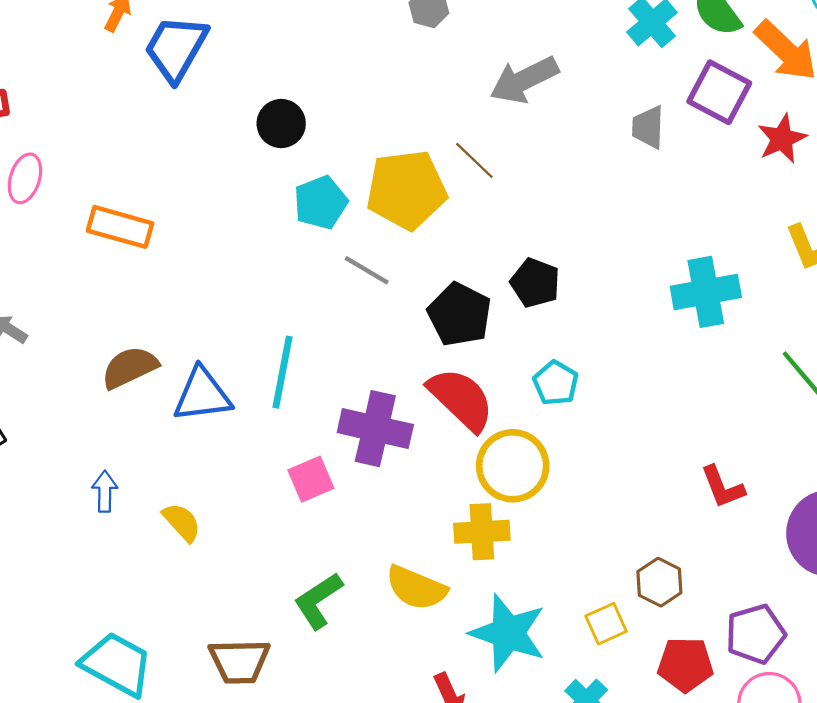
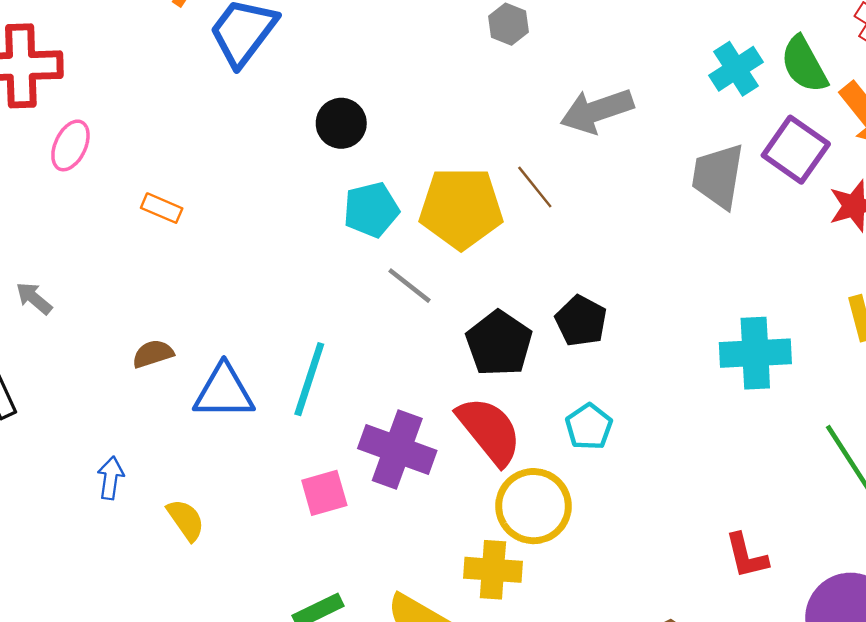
gray trapezoid: (648, 127) -> (718, 176), size x1.5
orange rectangle: (120, 227) -> (162, 208), size x0.6
brown semicircle: (130, 367) -> (153, 354), size x0.7

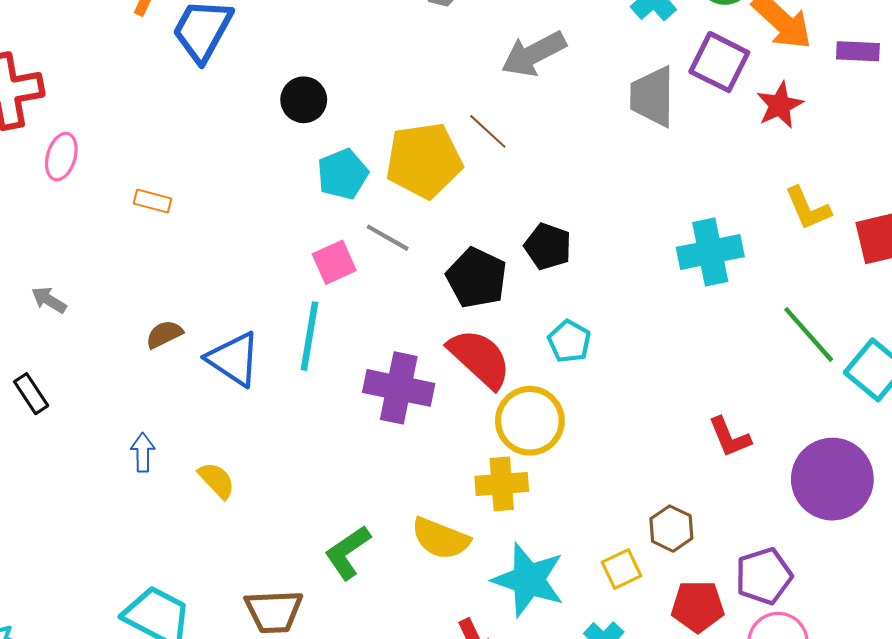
blue triangle: (224, 392) -> (234, 359), turned 42
pink square: (324, 493) -> (334, 262), moved

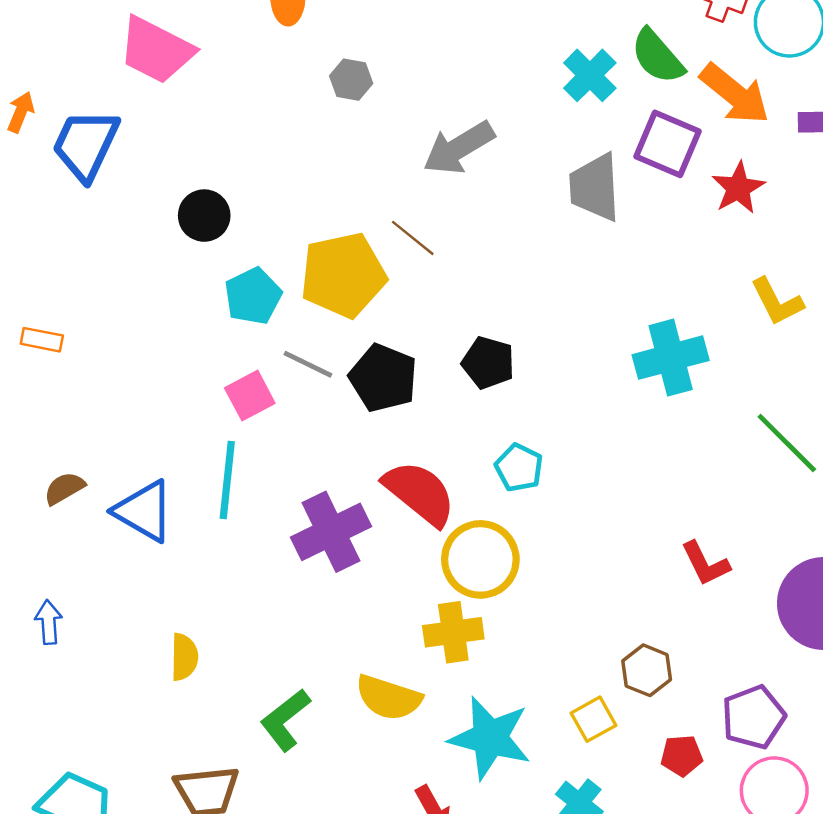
black pentagon: (477, 278) -> (383, 378), moved
purple cross: (399, 388) -> (331, 532), turned -34
yellow semicircle: (217, 480) -> (184, 657), moved, turned 48
red pentagon: (698, 606) -> (682, 756), size x0.7

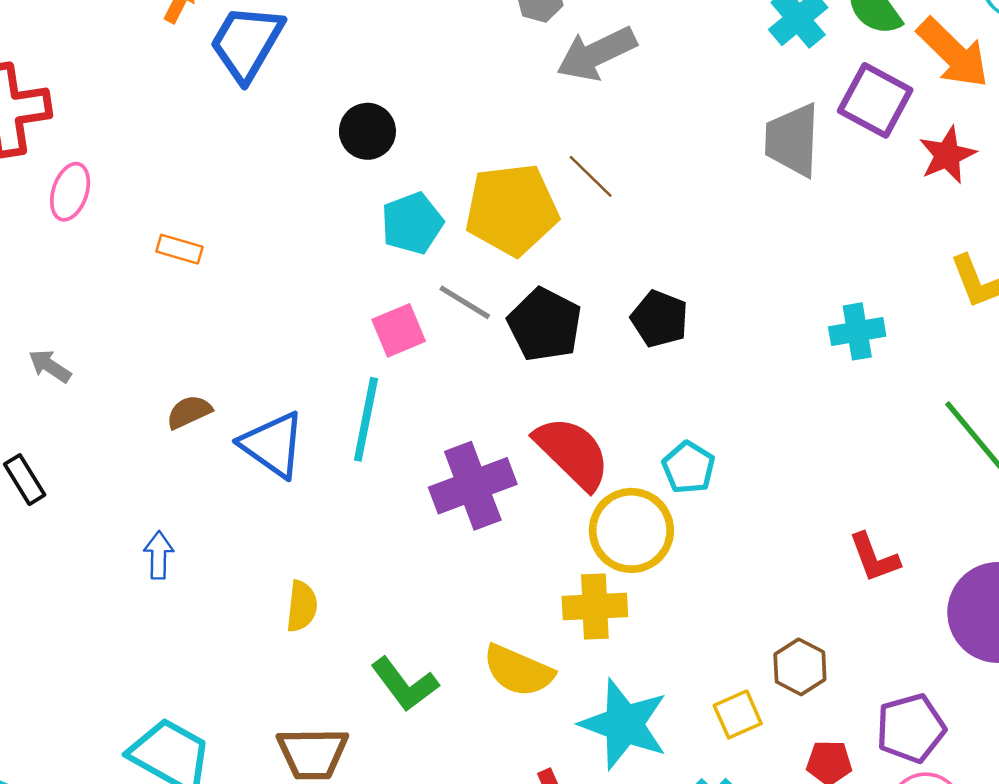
gray arrow: (459, 148) -> (596, 54), moved
cyan cross: (671, 358) -> (857, 331), size x0.7
cyan pentagon: (519, 468) -> (689, 467), moved
green L-shape: (285, 720) -> (405, 684), turned -94

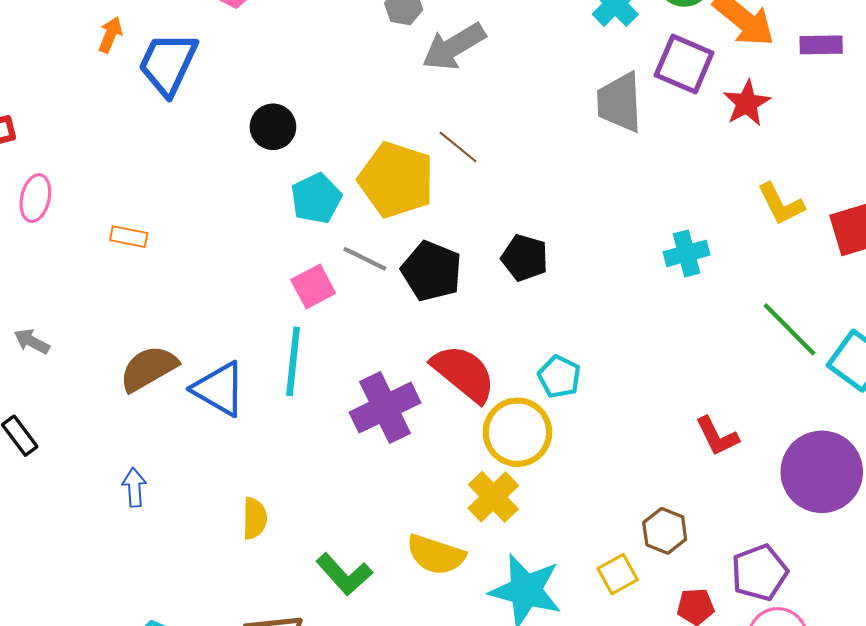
yellow pentagon: (512, 210) -> (396, 180), turned 30
brown semicircle: (189, 412) -> (149, 368), size x1.6
yellow cross: (595, 606) -> (493, 497), turned -36

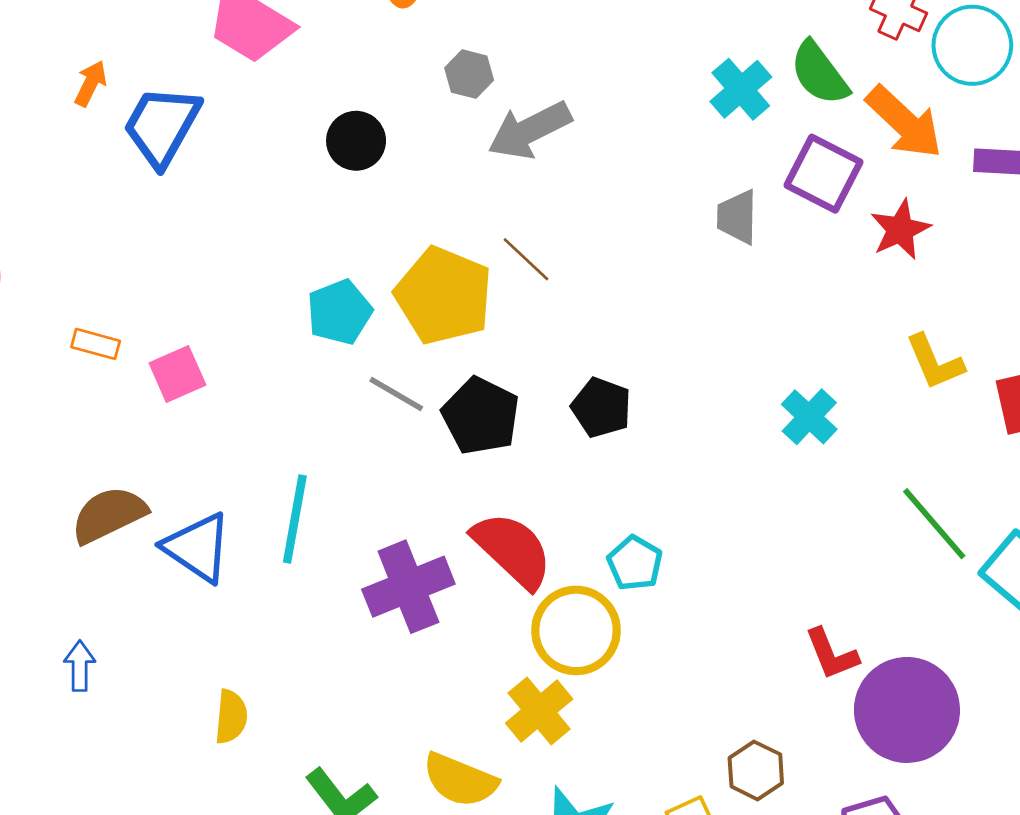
gray trapezoid: (620, 102) -> (737, 217), size x0.7
black circle: (273, 127) -> (356, 141), moved
cyan cross: (686, 253) -> (809, 417), turned -36
pink square: (313, 287) -> (177, 374), moved
purple circle: (822, 472) -> (907, 710), moved

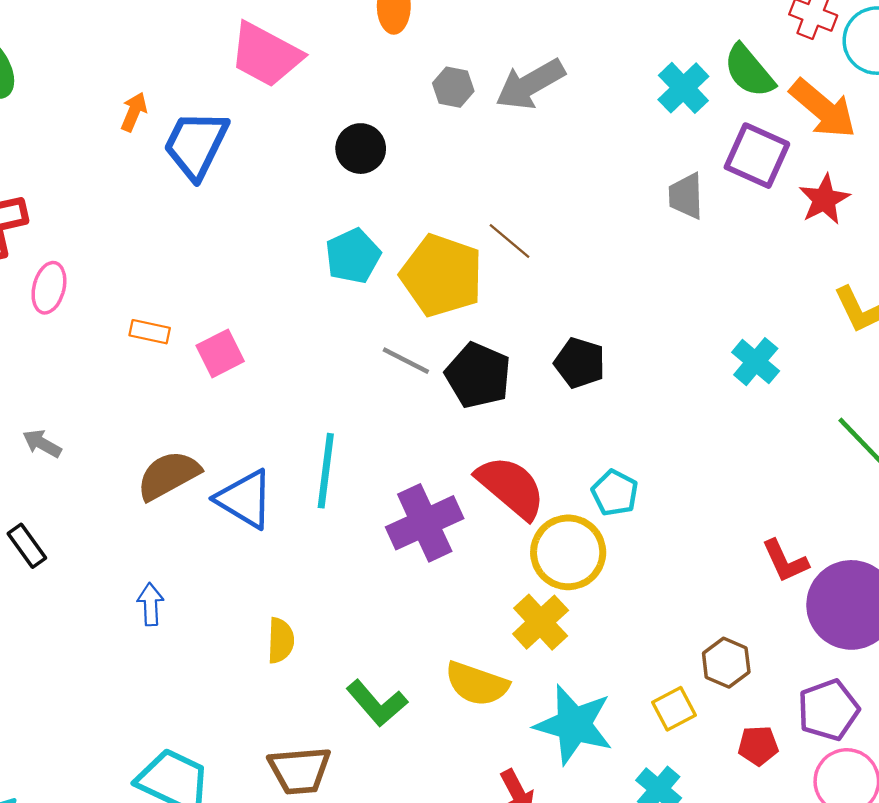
gray arrow: (530, 130) -> (530, 84), moved
cyan pentagon: (339, 312) -> (353, 256), moved

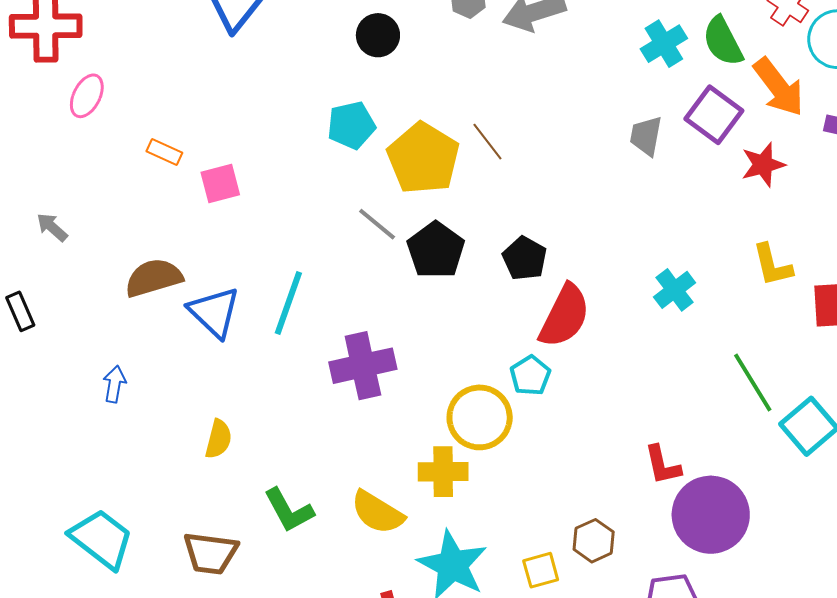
red semicircle: (511, 487) -> (565, 316), moved, turned 64
yellow cross: (541, 622) -> (443, 472), turned 30

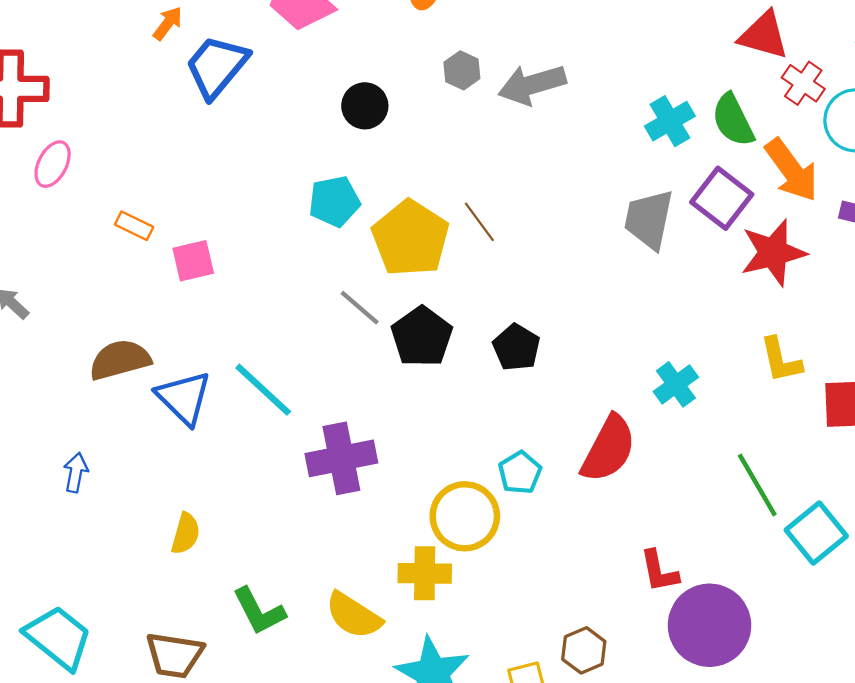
gray trapezoid: (646, 136) -> (649, 219), size x1.4
red star: (763, 165) -> (773, 253), size x1.4
cyan line: (288, 303) -> (263, 390), turned -68
red semicircle: (565, 316) -> (609, 449), moved

